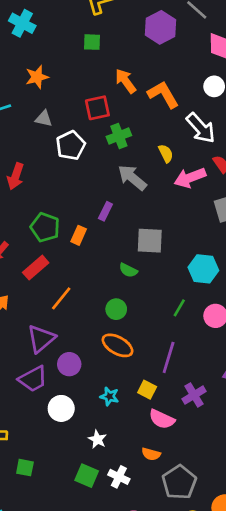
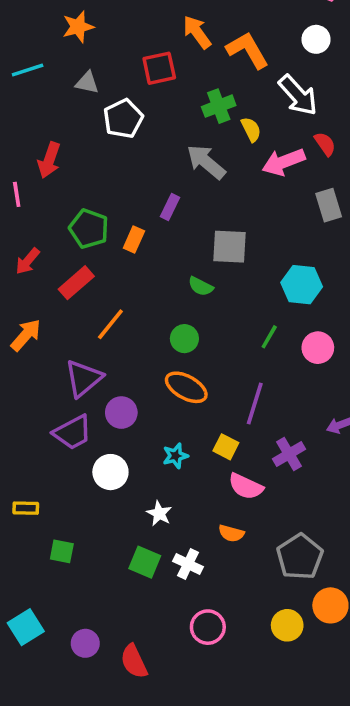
green cross: (119, 136) -> (219, 106), moved
cyan star: (109, 396) -> (175, 456), turned -30
gray pentagon: (179, 482) -> (300, 557), moved

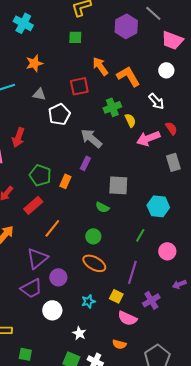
white arrow: (298, 95) -> (156, 101), size x0.7
gray arrow: (206, 162) -> (91, 138), moved
pink circle: (318, 348) -> (167, 251), moved

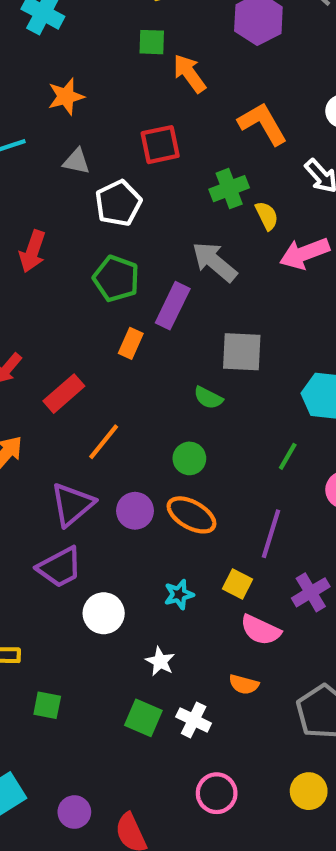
orange arrow: (100, 66) -> (189, 73), moved
gray arrow: (91, 138) -> (215, 262), moved
purple rectangle: (85, 163) -> (173, 306), size x1.5
green pentagon: (40, 175) -> (116, 279), moved
purple circle: (58, 277) -> (135, 511), moved

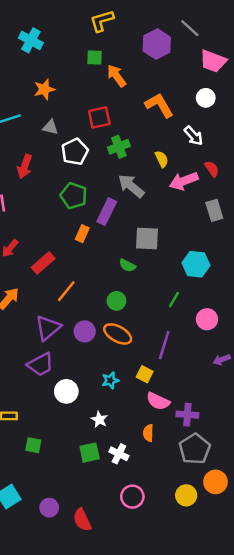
green cross: (229, 189) -> (119, 147), moved
red arrow: (32, 251) -> (25, 166), moved
purple cross: (311, 592) -> (187, 415), moved, turned 35
orange semicircle: (244, 684) -> (148, 433), turned 77
green square: (143, 718) -> (90, 453), turned -35

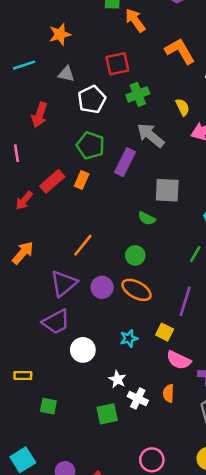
orange rectangle: (82, 234) -> (82, 180), moved
red rectangle: (43, 263) -> (52, 181), moved
white cross: (119, 454) -> (138, 398), moved

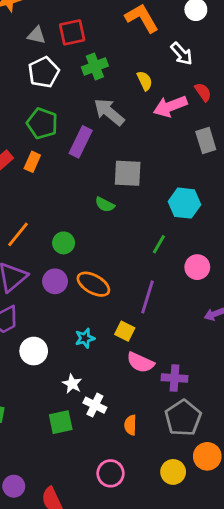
gray triangle: (66, 74) -> (37, 35), moved
orange line: (83, 245) -> (18, 234), moved
green circle: (135, 255) -> (64, 243), moved
orange semicircle: (168, 393) -> (130, 425), moved

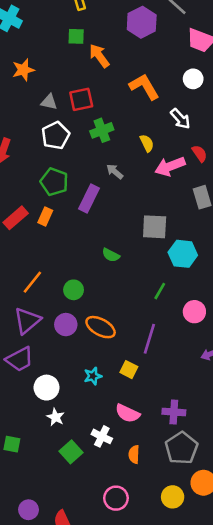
gray arrow: (109, 112) -> (115, 171), size x0.6
gray square: (128, 173) -> (155, 227), moved
pink semicircle: (140, 362) -> (128, 413), moved
white star: (72, 384) -> (56, 417), moved
green square: (61, 422) -> (71, 452), turned -30

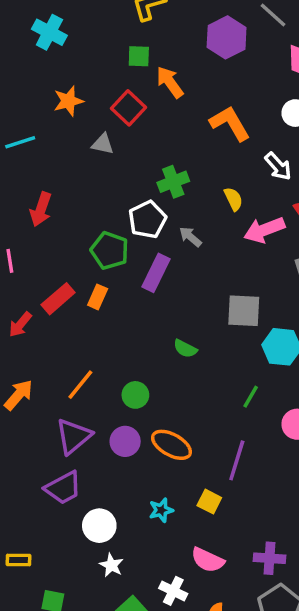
red square: (81, 99) -> (129, 108), moved, turned -35
white pentagon: (56, 135) -> (147, 220), moved

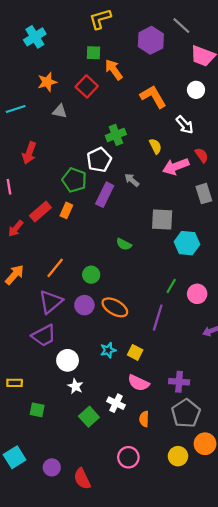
cyan cross: (49, 32) -> (35, 37), turned 30
gray triangle: (103, 144) -> (60, 111), moved
gray arrow: (190, 237) -> (132, 180), moved
green line: (251, 397) -> (171, 286), moved
yellow square: (209, 502) -> (135, 352), moved

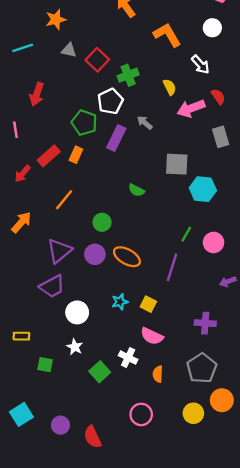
red square: (87, 86) -> (97, 60), moved
orange line: (55, 268) -> (64, 200), moved
purple cross: (179, 382) -> (205, 323), moved
white star: (75, 386) -> (75, 347), moved

